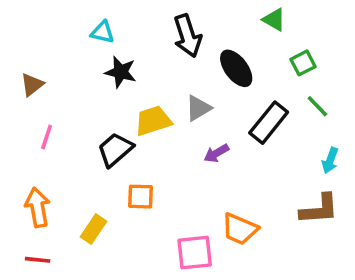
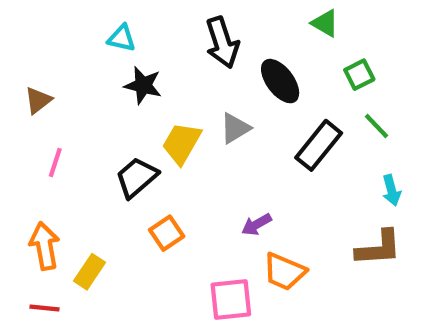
yellow trapezoid: (153, 121) -> (182, 143), turned -42
purple arrow: (216, 153) -> (257, 225), moved
cyan arrow: (330, 160) -> (391, 190), turned -35
orange square: (140, 197) -> (167, 233), turned -36
yellow rectangle: (94, 229) -> (90, 272), moved

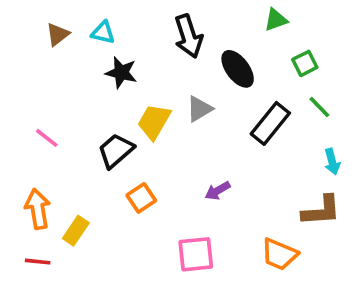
green triangle: (325, 23) -> (276, 20), turned -50
brown triangle: (38, 100) -> (58, 34), moved
pink line: (55, 162) -> (47, 138), turned -70
orange trapezoid: (284, 272) -> (279, 254), moved

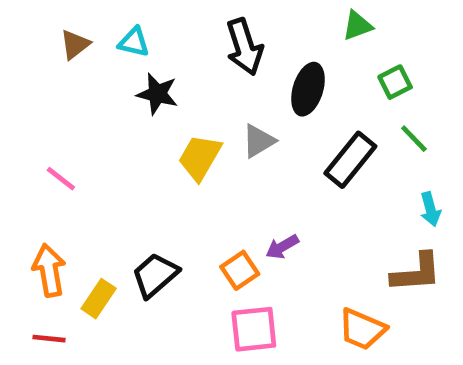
black ellipse: (238, 69) -> (308, 89), turned 54
black trapezoid: (116, 151) -> (155, 275), moved
orange square: (141, 198) -> (240, 270), moved

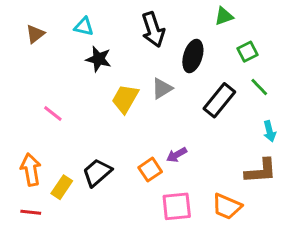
brown triangle: (75, 44) -> (35, 34), moved
pink line: (61, 179) -> (53, 114), moved
pink square: (254, 329) -> (177, 206), moved

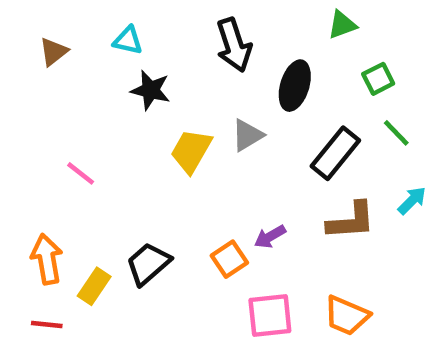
cyan arrow: (270, 131) -> (412, 201), turned -120
brown L-shape: (261, 171) -> (351, 221), moved

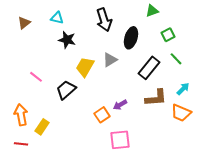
black trapezoid: (148, 264) -> (66, 90), moved
orange trapezoid: (347, 316) -> (181, 113), moved

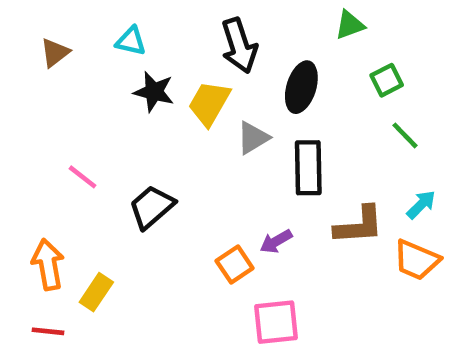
yellow trapezoid: (85, 67) -> (209, 103), moved
black rectangle: (149, 68) -> (308, 168), moved, turned -40

